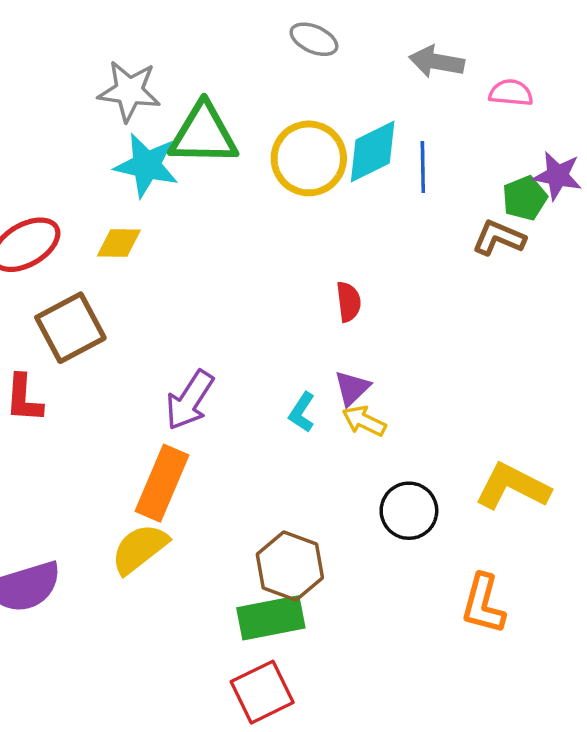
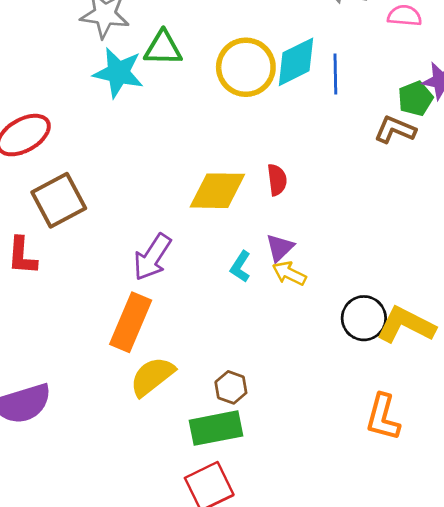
green triangle: (203, 134) -> (163, 48), size x0.7
yellow diamond: (119, 243) -> (217, 191), moved, size x1.6
black circle: (409, 511) -> (364, 318), moved
yellow semicircle: (140, 549) -> (152, 376), moved
brown hexagon: (290, 566) -> (231, 387), size x0.6

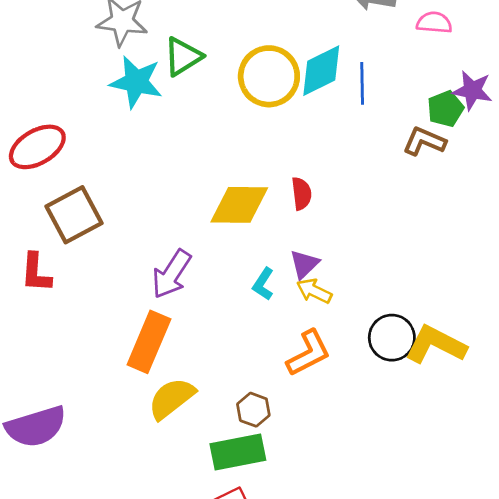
green triangle: (163, 48) -> (183, 57), turned -33
orange L-shape: (383, 417) -> (309, 353), moved, turned -132

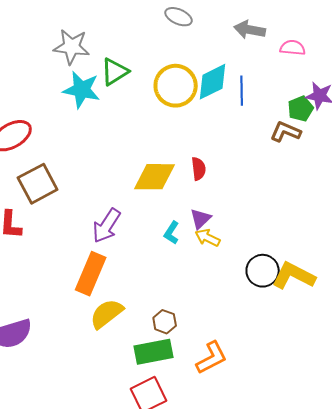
orange L-shape: (309, 353) -> (212, 358), moved

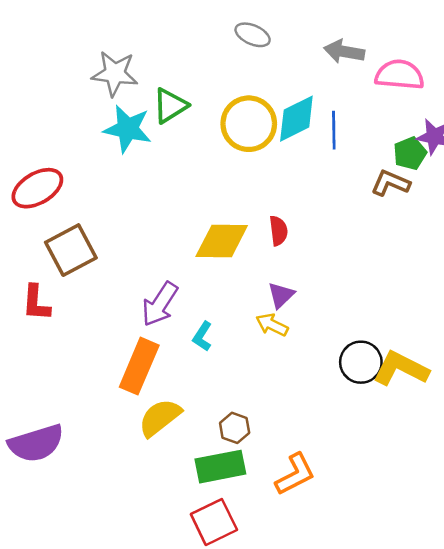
pink semicircle: (293, 48) -> (400, 75), size x1.5
cyan L-shape: (172, 233) -> (202, 336), moved
yellow arrow: (208, 238) -> (272, 325), moved

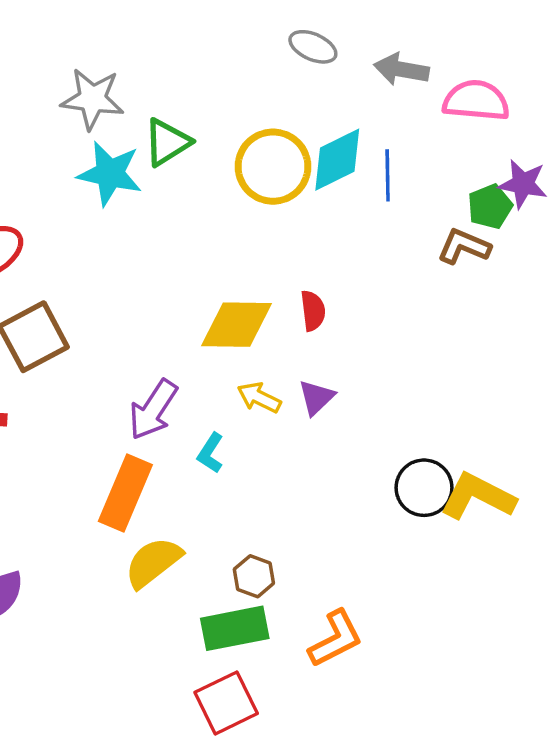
gray ellipse: (253, 35) -> (313, 47), moved
yellow arrow: (272, 325) -> (259, 397), moved

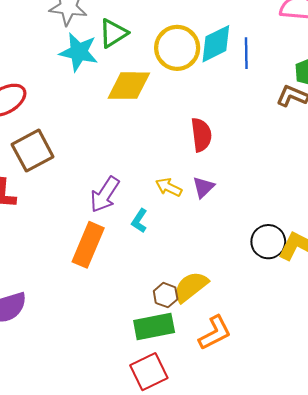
red semicircle: (313, 311) -> (201, 135), size x1.4
yellow diamond: (237, 325) -> (129, 86), moved
yellow semicircle: (153, 562) -> (191, 287), moved

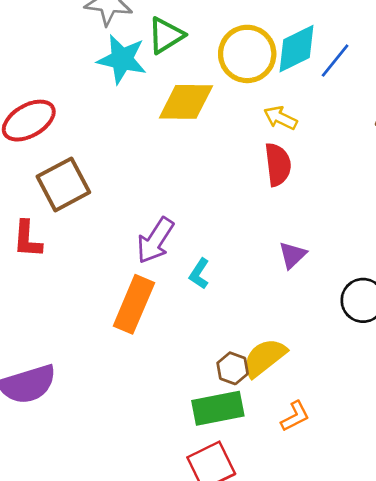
blue line: (246, 53) -> (335, 61), turned 40
yellow arrow: (169, 187) -> (280, 118), moved
purple triangle: (203, 187) -> (292, 255), moved
orange L-shape: (215, 333) -> (295, 416), size x0.7

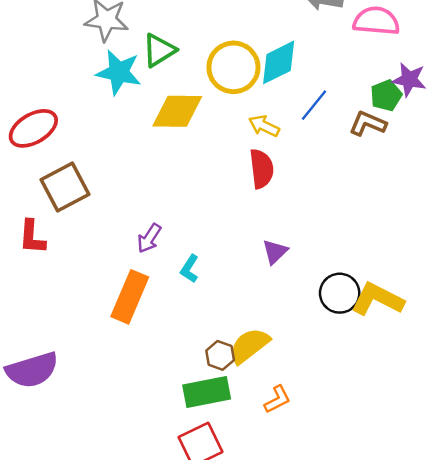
blue line: (335, 61) -> (314, 105), moved
purple arrow: (155, 240) -> (149, 238), size x0.7

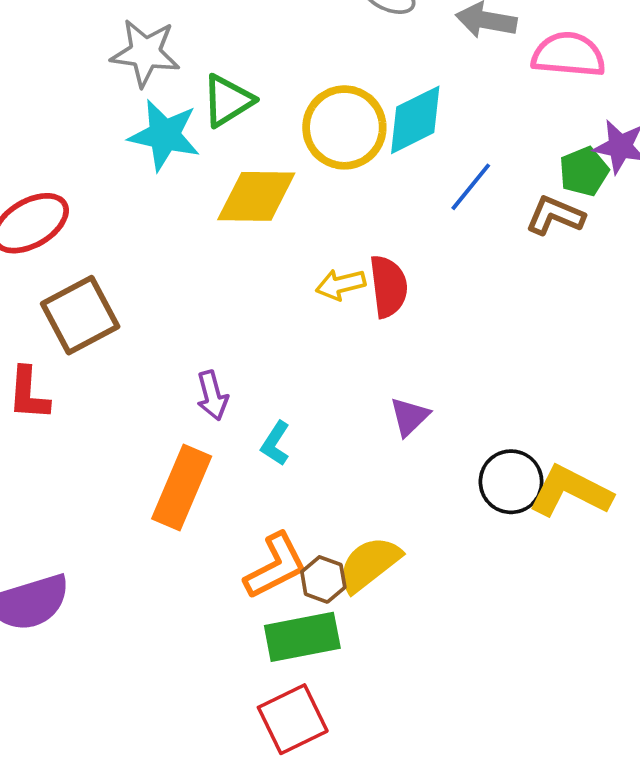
yellow arrow: (264, 126) -> (341, 284), moved, turned -40
purple arrow: (149, 238) -> (212, 396), turned -48
orange L-shape: (277, 399) -> (275, 566), moved, size x1.5

